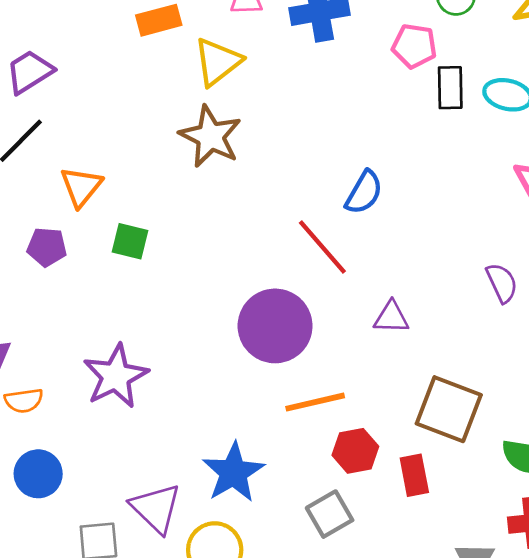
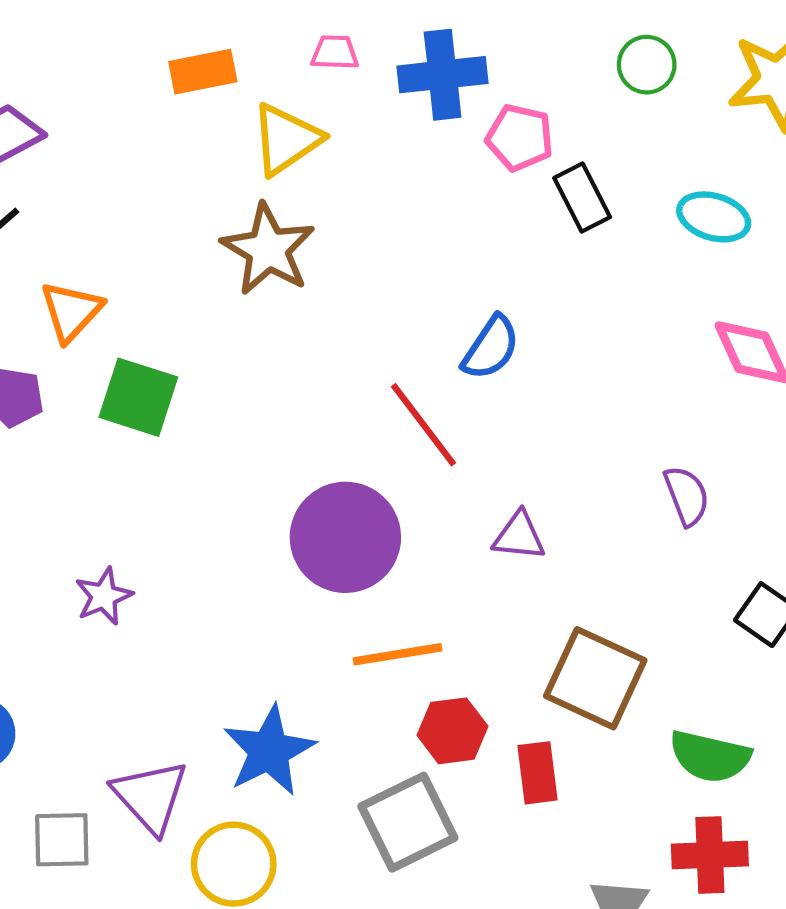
pink pentagon: (414, 46) -> (520, 138), moved
black rectangle: (450, 88) -> (582, 197), moved, turned -30
green square: (130, 241) -> (138, 397), size x1.4
purple star: (116, 376) -> (104, 596), size x0.6
gray square: (330, 514) -> (408, 822), size x1.4

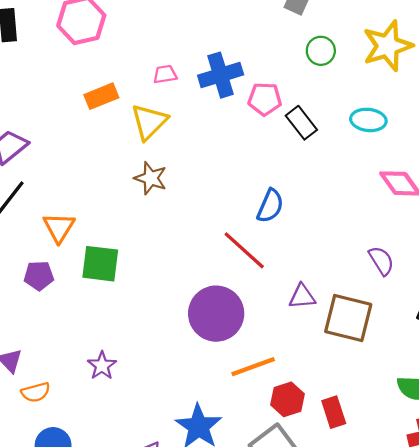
brown star: (268, 249) -> (151, 178), size x0.7
brown square: (595, 678) -> (348, 318), moved

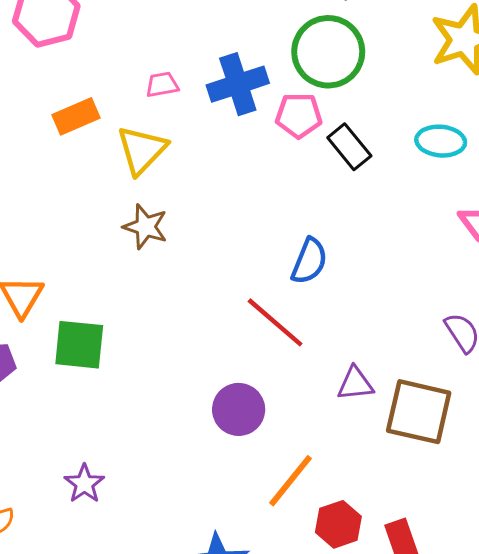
green circle: (321, 51) -> (328, 52), moved, size x1.8
purple circle: (216, 314) -> (239, 409), size x0.7
orange line: (253, 367) -> (290, 481), turned -30

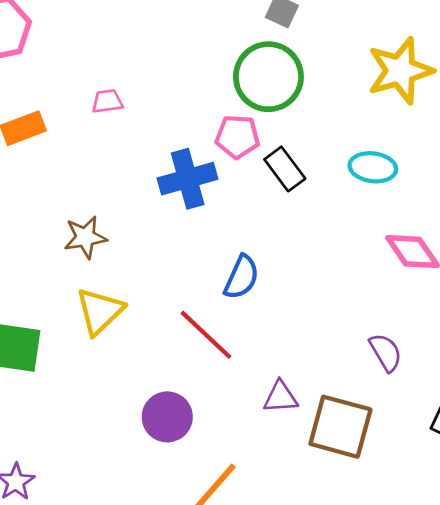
blue cross: (238, 84) -> (188, 179), moved
yellow triangle: (142, 150) -> (100, 311), moved
brown star: (145, 227) -> (85, 237), turned -30

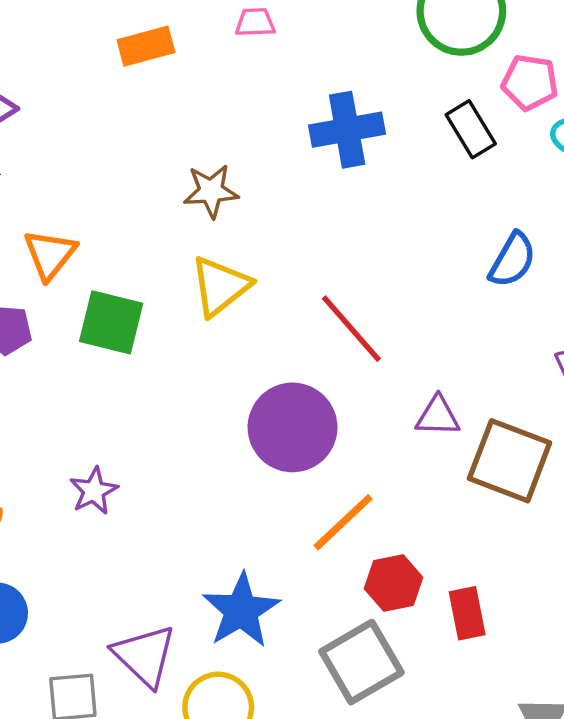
pink pentagon: (237, 137) -> (530, 82), moved
blue semicircle: (242, 277) -> (512, 260), moved
purple circle: (167, 417) -> (293, 427), size x1.4

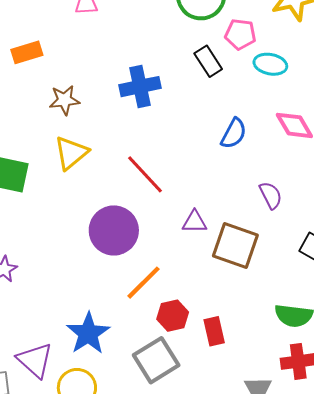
orange rectangle: (146, 46) -> (27, 52), moved
blue cross: (347, 130) -> (140, 87), moved

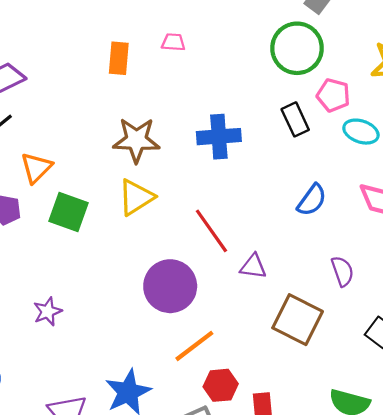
orange rectangle: (27, 52) -> (119, 58), moved, turned -76
brown star: (64, 100) -> (136, 140), size x1.4
purple triangle: (195, 222) -> (253, 266), moved

